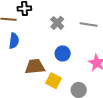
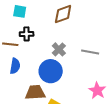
blue circle: (63, 54) -> (51, 71), moved, size x1.5

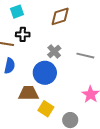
cyan square: (20, 11) -> (17, 12), turned -32

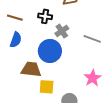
black cross: (23, 34) -> (45, 16), moved
yellow square: (46, 109) -> (47, 87), turned -35

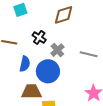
black cross: (45, 16) -> (39, 37), turned 32
blue semicircle: (16, 40) -> (25, 64), moved

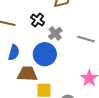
blue semicircle: (25, 64) -> (14, 52), moved

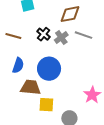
gray cross: (55, 33) -> (61, 37), moved
gray line: (86, 39) -> (84, 35), moved

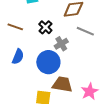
gray cross: (61, 37) -> (61, 44), moved
brown trapezoid: (31, 87) -> (62, 84), moved

